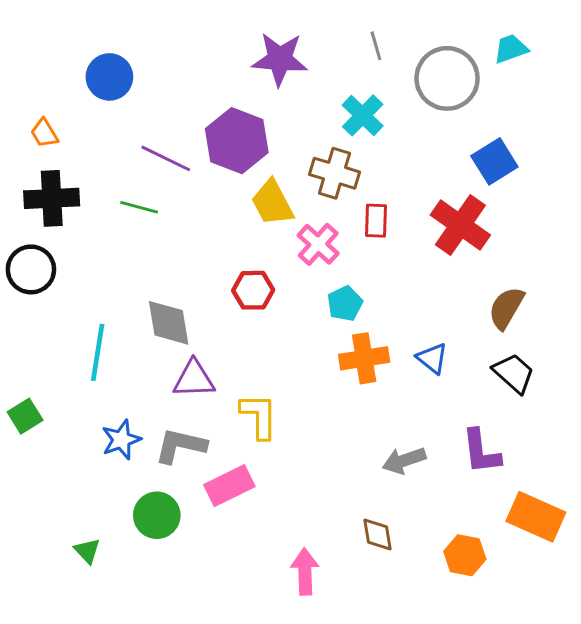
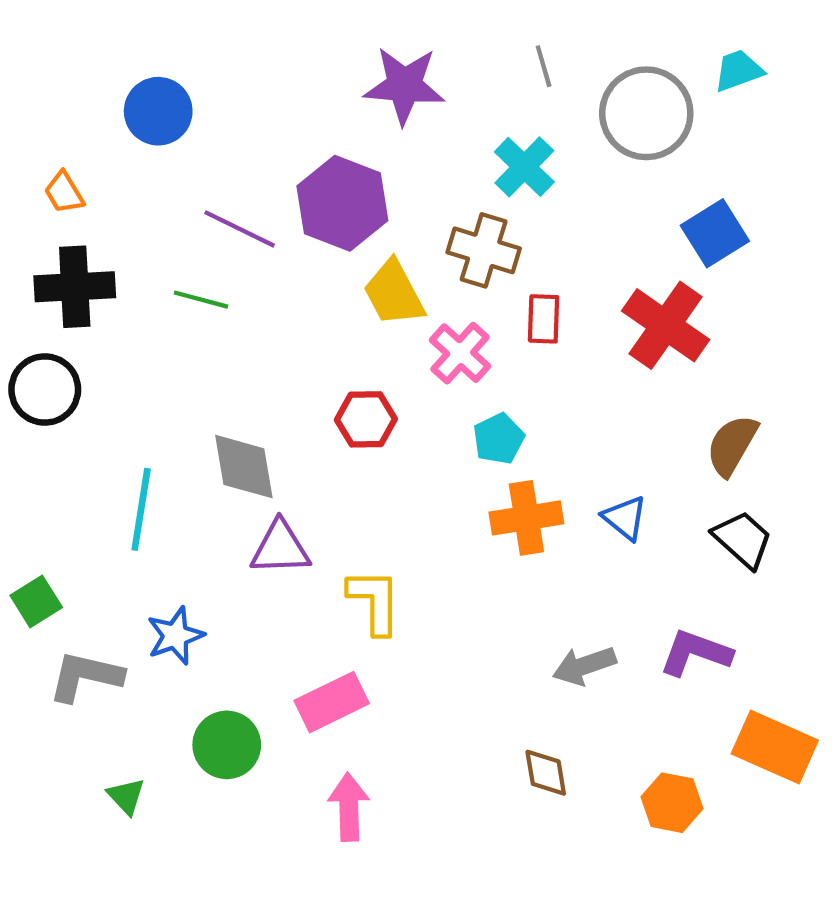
gray L-shape: (181, 446) -> (85, 676), moved
purple L-shape: (481, 452) -> (696, 653), turned 117
pink arrow: (305, 572) -> (349, 807), moved

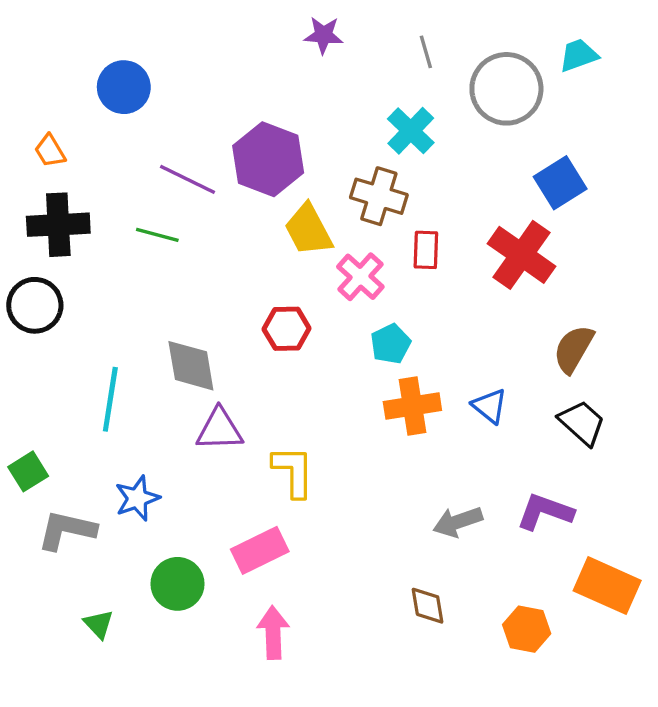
purple star: (404, 86) -> (323, 35), moved, size x0.6

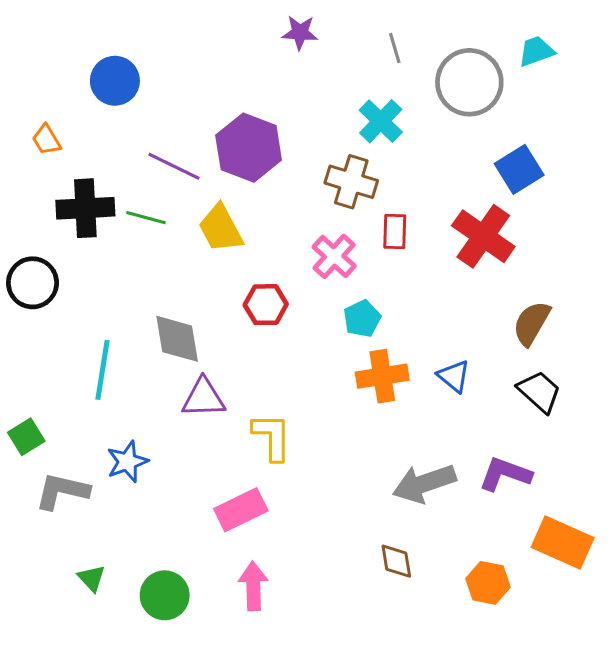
black cross: (58, 225) -> (85, 208), moved
yellow trapezoid: (308, 230) -> (221, 228), moved
gray arrow: (458, 522) -> (424, 483), size x1.4
green circle: (177, 584) -> (165, 595), moved

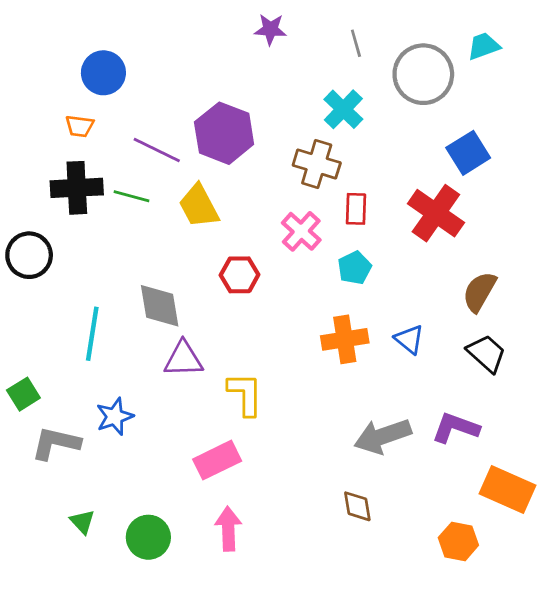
orange trapezoid: (47, 140) -> (80, 126), moved, turned -52
cyan pentagon: (362, 319) -> (355, 268), moved
orange hexagon: (488, 583) -> (458, 541), moved

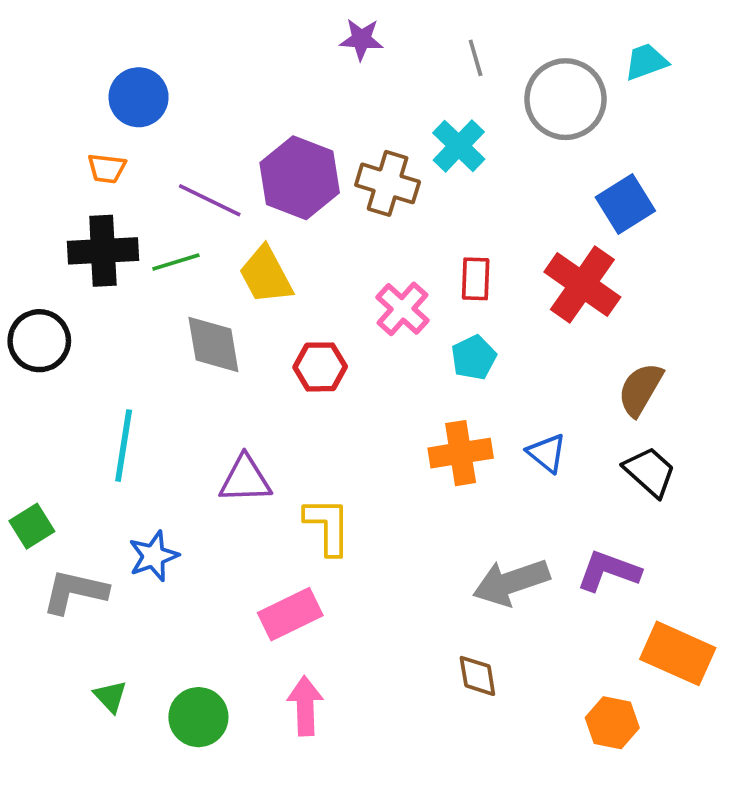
brown cross: (317, 164) -> (388, 183), moved
green line: (132, 196) -> (176, 262), turned -32
gray diamond: (160, 306) -> (213, 344), moved

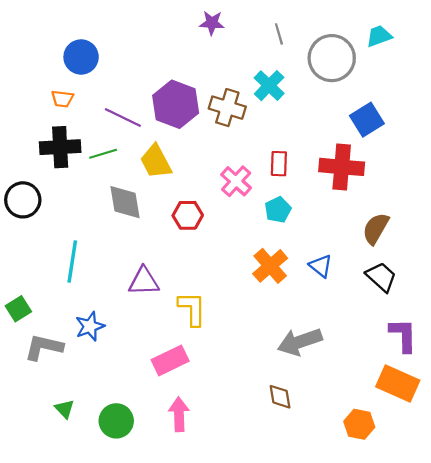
red cross: (582, 285) -> (342, 167), turned -30
orange cross: (461, 453) -> (270, 266), turned -32
purple L-shape: (609, 571) -> (403, 335), moved, turned 69

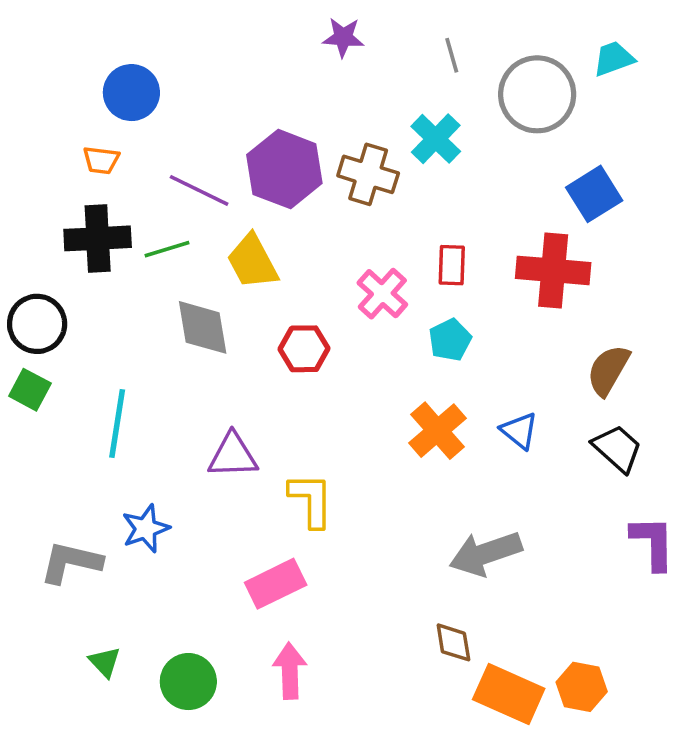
green square: (18, 309) -> (30, 390), moved, turned -30
orange rectangle: (398, 384) -> (509, 694), moved

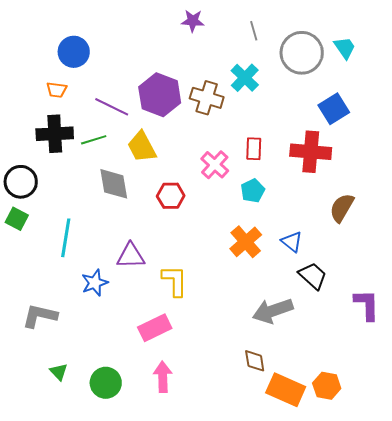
cyan trapezoid: (614, 59) -> (345, 48), moved, turned 75
black trapezoid: (617, 448) -> (313, 276), moved
blue star: (146, 529) -> (95, 283), moved

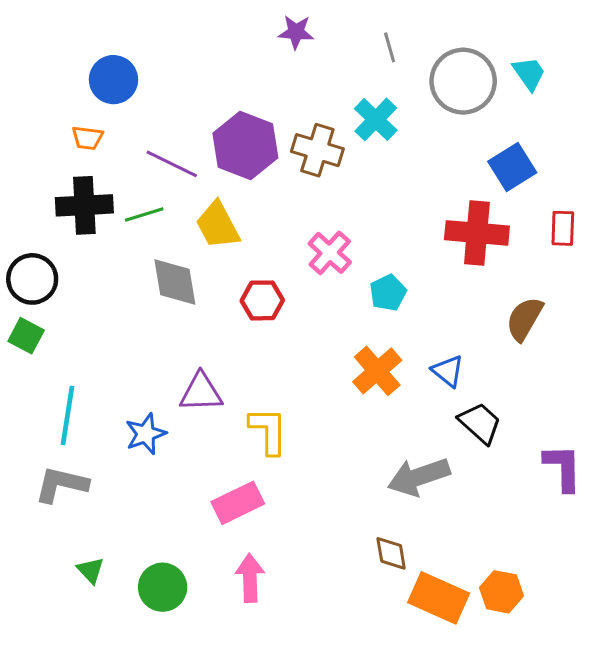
red rectangle: (254, 149) -> (563, 228), moved
cyan line: (66, 238) -> (67, 415), moved

